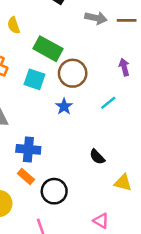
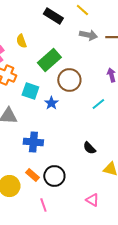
green rectangle: (48, 49) -> (49, 60), turned -70
cyan square: (35, 79) -> (30, 91), moved
blue star: (64, 106) -> (51, 103), moved
orange rectangle: (26, 176) -> (32, 175), moved

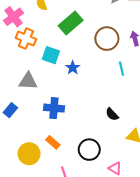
brown circle: (69, 80) -> (107, 39), moved
cyan line: (98, 104) -> (121, 69), turned -64
black circle: (54, 176) -> (89, 150), moved

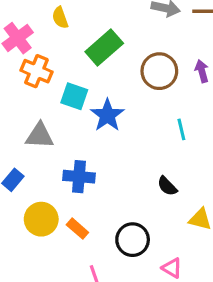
blue star: (73, 68) -> (107, 115), size x1.5
cyan line: (121, 69) -> (181, 129), moved
yellow circle: (29, 154) -> (41, 219), moved

